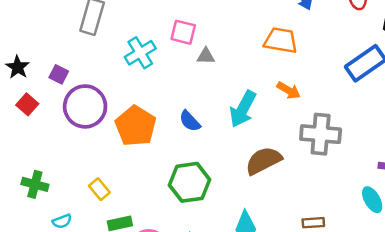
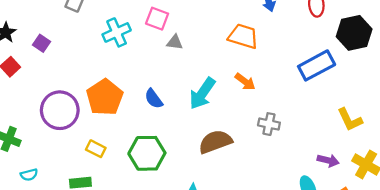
purple circle: (85, 106) -> (60, 110), moved
gray cross: (321, 134) -> (269, 124), size x0.6
yellow rectangle: (99, 189) -> (96, 149), moved, turned -30

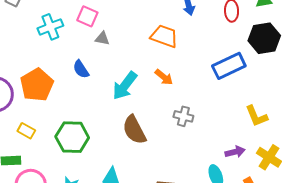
blue semicircle: (154, 99) -> (81, 69), moved
brown semicircle: (215, 142) -> (134, 130), turned -100
purple arrow: (328, 160) -> (235, 152), turned -30

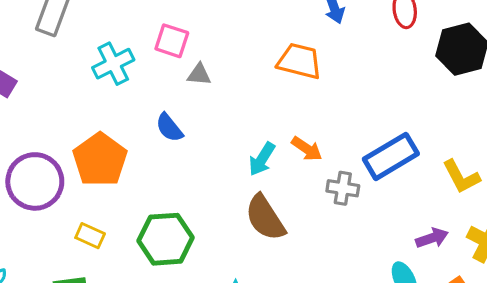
blue rectangle: (229, 66) -> (391, 156), moved
orange arrow: (164, 77) -> (307, 149), moved
cyan arrow: (125, 86) -> (262, 159), moved, size x0.7

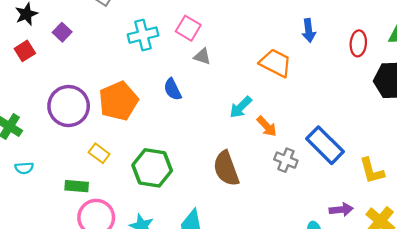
blue rectangle: (391, 156) -> (325, 145), turned 63
cyan arrow: (262, 159) -> (241, 107), moved

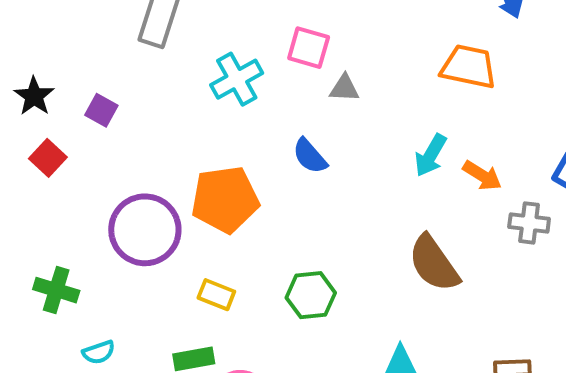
orange pentagon: (118, 101) -> (225, 199), turned 30
green hexagon: (152, 168) -> (311, 295), size x0.7

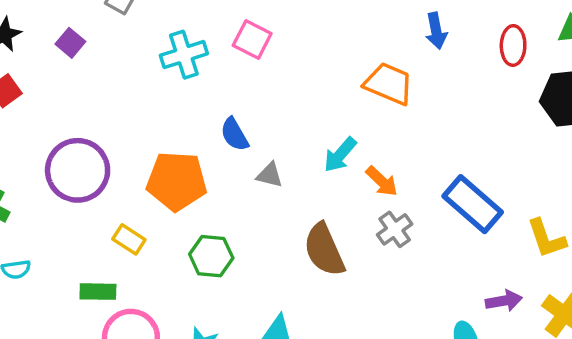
gray triangle: (344, 88) -> (270, 175), moved
purple square: (101, 110) -> (70, 43), moved
orange pentagon: (225, 199) -> (177, 181), moved
gray cross: (529, 223) -> (395, 229), moved, turned 36

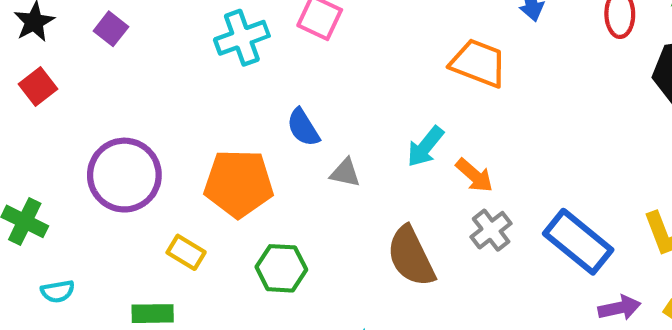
blue rectangle: (473, 204) -> (578, 242), moved

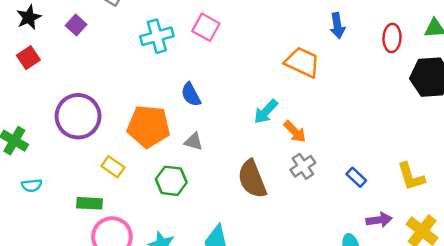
gray triangle: (345, 173) -> (194, 142), moved
blue rectangle: (578, 242) -> (356, 177), size x0.5

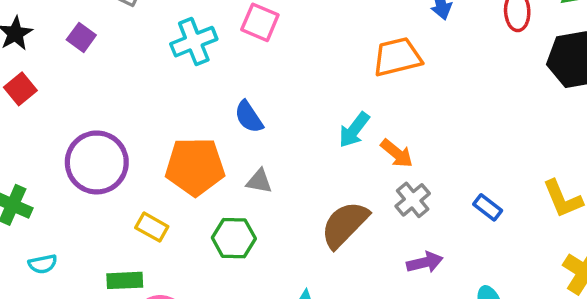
orange trapezoid: (302, 62) -> (397, 57), turned -33
brown semicircle: (252, 179) -> (345, 224), turned 72
purple arrow: (379, 220) -> (425, 262), moved

